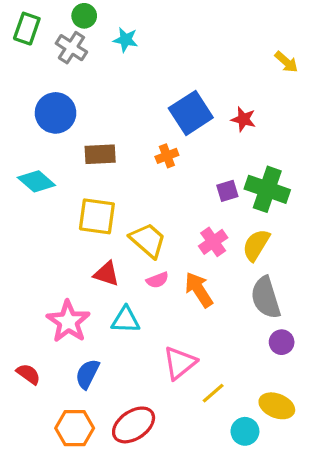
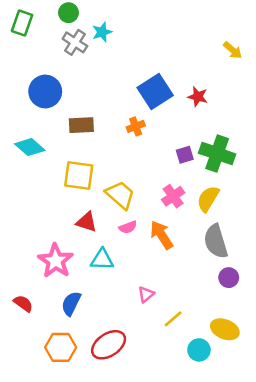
cyan star: (126, 40) -> (102, 32), turned -30
gray cross: (71, 48) -> (75, 42), moved
pink triangle: (180, 363) -> (146, 294), size x0.6

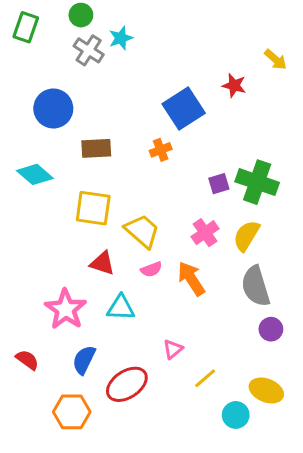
red star: (198, 97) -> (234, 86), moved
red ellipse: (109, 345) -> (127, 384), moved

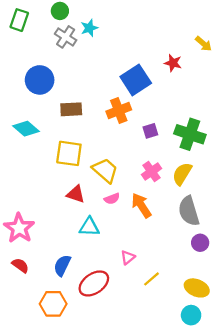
orange cross: (161, 150) -> (119, 110), size x1.5
purple square: (219, 184) -> (150, 131), moved
pink star: (66, 309) -> (19, 228), moved
cyan circle: (236, 415) -> (191, 315), moved

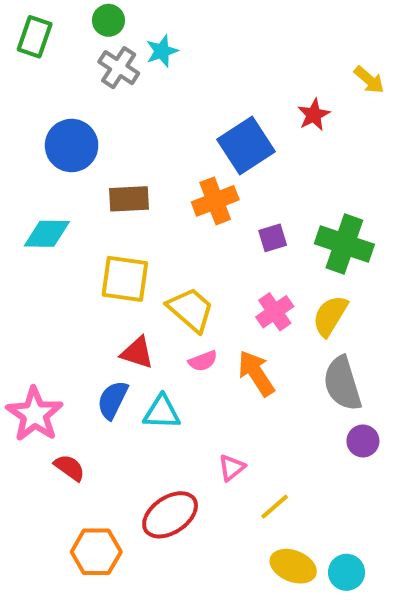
red star: (173, 63) -> (314, 115), turned 30
cyan diamond: (26, 129) -> (47, 234), turned -40
red semicircle: (20, 265) -> (69, 468), moved
blue semicircle: (62, 265) -> (113, 400), moved
yellow ellipse: (197, 288) -> (293, 566), moved

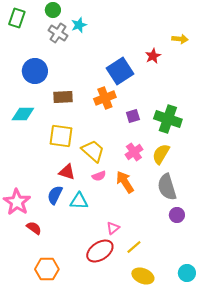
yellow arrow: (369, 80) -> (180, 39), turned -35
red ellipse: (170, 515) -> (100, 251), moved
cyan circle: (347, 572) -> (187, 273), moved

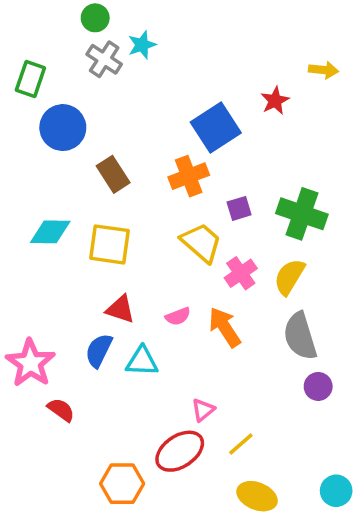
green rectangle: (17, 18) -> (30, 79), moved
brown rectangle: (63, 97) -> (113, 174), turned 60
cyan diamond: (23, 114) -> (50, 232), moved
yellow trapezoid: (93, 151) -> (201, 243), moved
orange hexagon: (47, 269) -> (122, 484), moved

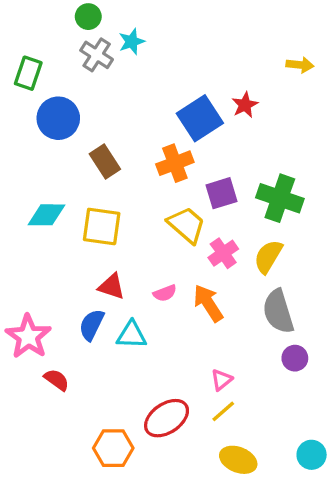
red star: (275, 101) -> (245, 105), moved
purple square: (239, 208) -> (222, 193), size x1.4
pink triangle: (203, 410) -> (222, 380), moved

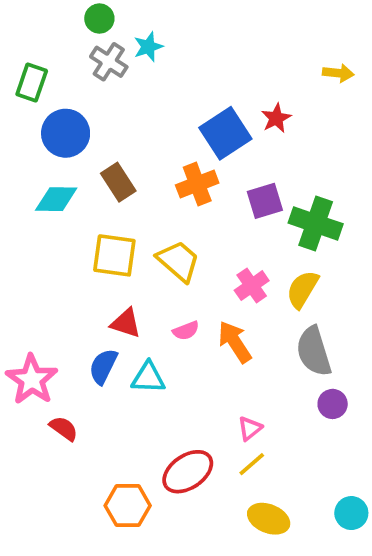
purple square: (222, 193) -> (265, 201), moved
cyan diamond: (47, 215) -> (56, 199), moved
yellow trapezoid: (187, 225) -> (178, 261), moved

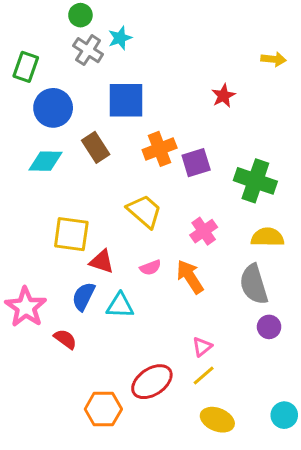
blue square: (225, 133) -> (126, 100), moved, turned 33
purple square: (265, 201) -> (196, 163), moved
yellow square: (114, 255) -> (71, 234), moved
yellow semicircle: (302, 289) -> (268, 237), moved, turned 60
red semicircle: (64, 428) -> (65, 339), moved

